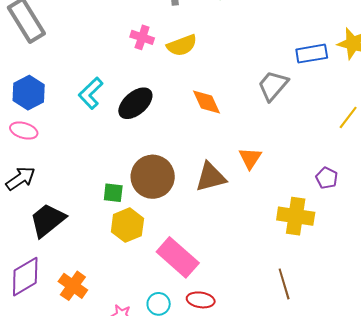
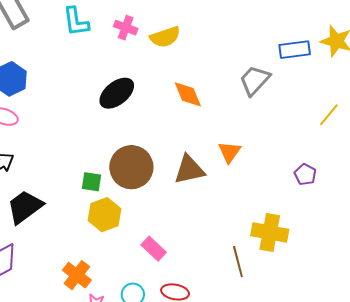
cyan L-shape: (91, 93) -> (76, 22), moved, turned -56
yellow cross: (296, 216) -> (270, 232), moved
pink rectangle: (178, 257) -> (154, 249), size x0.6
brown line: (284, 284) -> (238, 262), moved
orange cross: (73, 286) -> (77, 275), moved

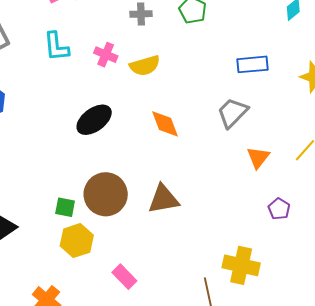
blue rectangle: (295, 50) -> (252, 64), moved
orange triangle: (229, 152) -> (258, 157), moved

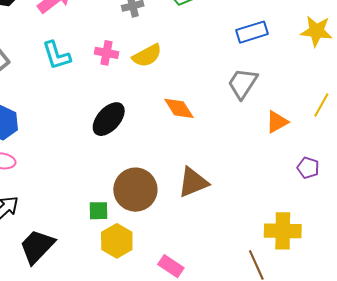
orange triangle: (258, 157) -> (277, 122), turned 35

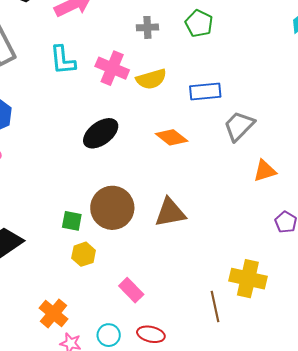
blue rectangle: (252, 32) -> (205, 91), moved
pink cross: (107, 53) -> (112, 68), size x1.4
orange diamond: (179, 108) -> (172, 137), turned -32
yellow hexagon: (117, 241) -> (84, 254), size x0.7

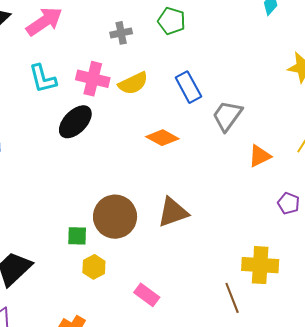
blue rectangle: (205, 91) -> (188, 87), turned 76
black ellipse: (101, 133) -> (75, 122), moved

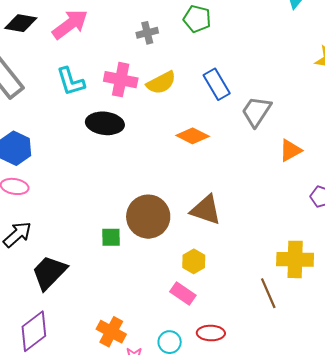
black ellipse: (75, 122) -> (105, 123), turned 54
brown triangle: (173, 212) -> (206, 210), turned 40
yellow hexagon: (94, 267) -> (194, 261), moved

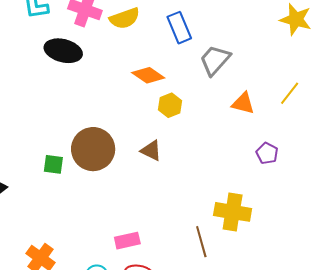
orange triangle: (290, 150) -> (243, 103), turned 35
brown triangle: (206, 210) -> (151, 150), size x0.7
yellow hexagon: (194, 261) -> (170, 105), moved
pink rectangle: (183, 294) -> (127, 241), moved, turned -55

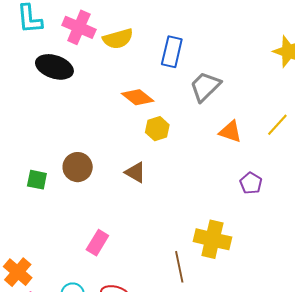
blue rectangle: (179, 28) -> (172, 52), turned 32
brown circle: (93, 149) -> (78, 167), size x0.7
pink rectangle: (127, 241) -> (97, 243), moved, turned -50

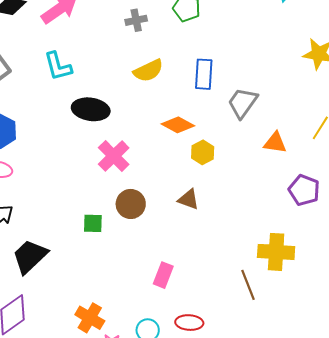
pink cross: (79, 27) -> (114, 156), moved, turned 32
purple pentagon: (251, 183) -> (304, 190), size x1.4

